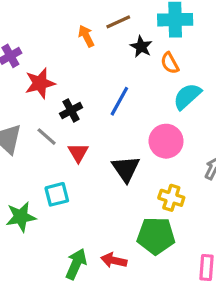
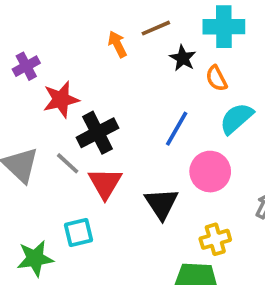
blue line: (119, 101) -> (177, 129), moved
black cross: (71, 110) -> (98, 133), size x1.5
red triangle: (78, 153) -> (105, 183), size x1.4
yellow cross: (171, 198) -> (215, 239), turned -35

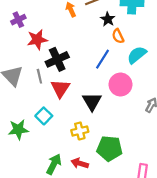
orange semicircle: (216, 78) -> (118, 36), moved
gray line: (68, 163) -> (39, 76), turned 32
cyan square: (79, 233) -> (44, 116), turned -35
yellow cross: (215, 239) -> (80, 131), moved

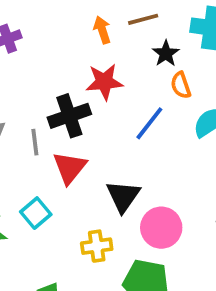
red star: (37, 40) -> (104, 82), moved
pink circle: (120, 85) -> (161, 228), moved

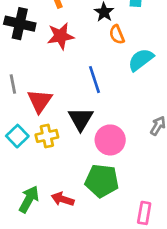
black cross: (69, 116) -> (20, 24), moved, turned 36
blue line: (149, 123) -> (94, 80), moved, turned -52
yellow cross: (97, 246) -> (47, 136), moved

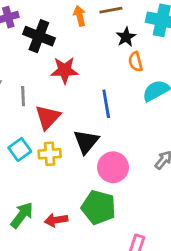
red star: (61, 36) -> (65, 70), moved
red arrow: (63, 199) -> (56, 220), turned -35

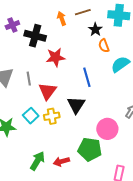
pink circle: (113, 167) -> (107, 129), moved

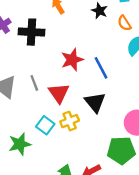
orange semicircle: (104, 46) -> (124, 23), moved
red star: (55, 57) -> (72, 60), moved

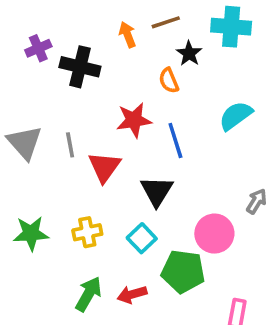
orange semicircle: (124, 23) -> (169, 80), moved
yellow cross: (70, 121) -> (87, 232), moved
cyan square: (45, 125) -> (142, 238), moved

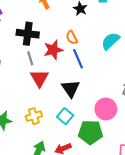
black cross: (80, 67) -> (28, 34), moved
orange semicircle: (169, 80) -> (72, 38), moved
gray line: (70, 145) -> (30, 58), moved

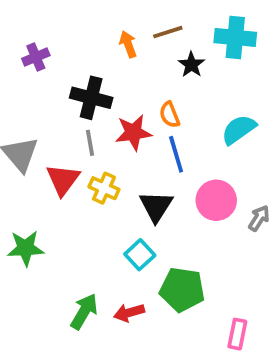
red triangle: (39, 78) -> (63, 180), moved
pink circle: (106, 109) -> (216, 200), moved
yellow cross: (34, 116) -> (104, 188), moved, turned 35

